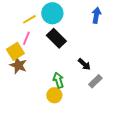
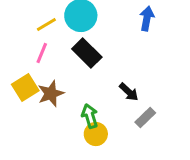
yellow square: (15, 51) -> (25, 88), moved
brown star: (18, 65) -> (51, 94), moved, turned 30
yellow circle: (54, 95) -> (96, 134), moved

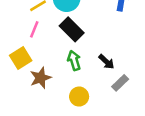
brown star: (51, 94) -> (41, 78), moved
green arrow: (90, 116) -> (74, 60), moved

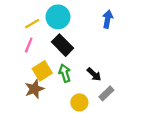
yellow square: (21, 58) -> (42, 71), moved
yellow circle: (79, 97) -> (79, 102), moved

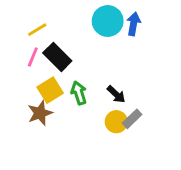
cyan circle: (58, 17) -> (108, 21), moved
black rectangle: (62, 45) -> (57, 57), moved
yellow circle: (79, 102) -> (116, 122), moved

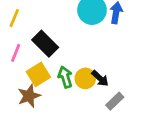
yellow line: (37, 30) -> (14, 18), moved, turned -36
pink line: (33, 57) -> (16, 53), moved
yellow circle: (116, 122) -> (85, 78), moved

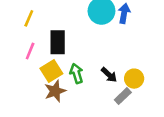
black rectangle: (45, 44) -> (58, 42), turned 45
yellow circle: (85, 78) -> (134, 79), moved
brown star: (29, 96) -> (55, 91), moved

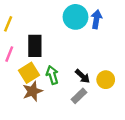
gray rectangle: (123, 96) -> (79, 96), moved

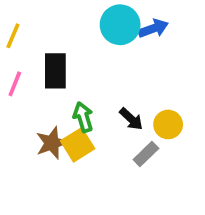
blue arrow: (96, 19) -> (153, 28), turned 60
yellow square: (29, 73) -> (78, 145), moved
gray rectangle: (79, 96) -> (146, 154), moved

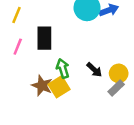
brown star: (52, 143) -> (42, 86), turned -30
gray rectangle: (146, 154) -> (116, 88), moved

